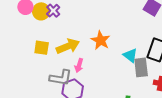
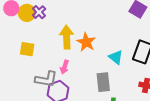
yellow arrow: (68, 46) -> (67, 37), moved, turned -70
gray rectangle: (141, 67) -> (103, 82), moved

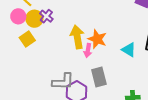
yellow square: (27, 49) -> (27, 39), moved, turned -35
pink arrow: (65, 67) -> (88, 50), moved
gray rectangle: (103, 82) -> (99, 77), moved

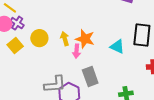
purple cross: (46, 16) -> (17, 23), moved
yellow circle: (34, 19) -> (39, 38), moved
yellow arrow: (77, 37) -> (65, 39), size x0.6

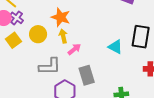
orange star: (85, 39) -> (61, 17), moved
pink arrow: (77, 51) -> (74, 49), turned -136
gray L-shape: (55, 84) -> (50, 66), moved

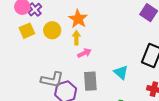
cyan triangle: (115, 47) -> (121, 72), moved
gray L-shape: (50, 66) -> (52, 80), moved

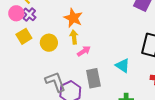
yellow circle: (52, 30) -> (49, 43), moved
gray L-shape: (52, 80) -> (55, 82), turned -115

